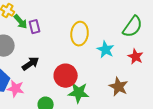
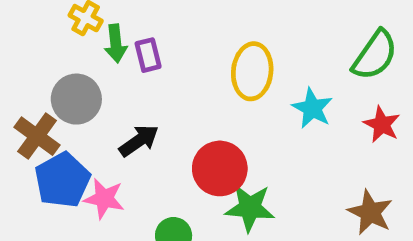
green arrow: (21, 22) -> (116, 44), turned 35
brown star: (119, 87) -> (370, 212), moved

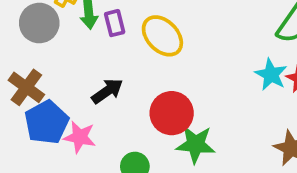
yellow ellipse: (252, 71) -> (162, 36), moved, turned -51
gray circle: (76, 99) -> (39, 23), moved
cyan star: (312, 108) -> (271, 75), moved

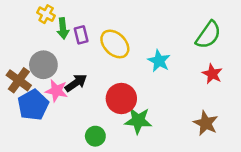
gray circle: (39, 23) -> (43, 65), moved
cyan star: (271, 75) -> (159, 61), moved
pink star: (80, 137) -> (56, 91), moved

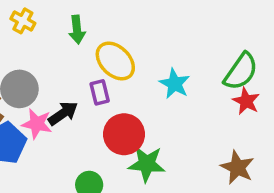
green arrow: (63, 28) -> (77, 30), moved
purple rectangle: (81, 35) -> (100, 92), moved
green semicircle: (208, 35) -> (241, 71), moved

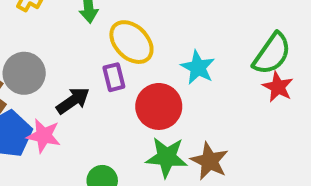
pink star: (37, 124) -> (44, 136), moved
red circle: (124, 134) -> (159, 106), moved
brown star: (237, 167) -> (210, 161), moved

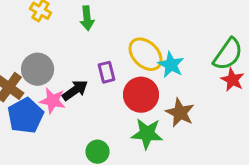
yellow ellipse: (131, 42) -> (145, 54), moved
pink star: (44, 136) -> (53, 101), moved
brown star: (210, 161) -> (180, 113), moved

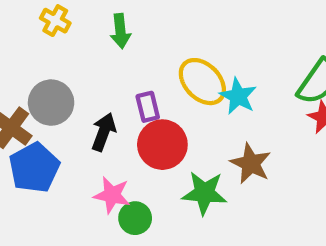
black arrow: (75, 90) -> (104, 132), turned -35
red circle: (141, 95) -> (162, 145), moved
pink star: (53, 101) -> (112, 195), moved

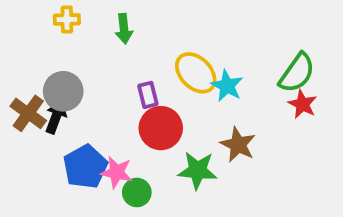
yellow cross: (55, 21) -> (67, 20), turned -30
black arrow: (104, 132) -> (56, 117), moved
blue pentagon: (34, 168) -> (85, 167), moved

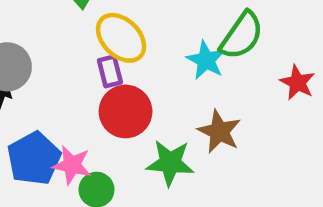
yellow ellipse: (196, 73) -> (121, 38), moved
green semicircle: (297, 73) -> (242, 36), moved

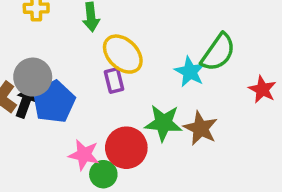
red circle: (126, 111) -> (126, 148), moved
blue pentagon: (34, 158) -> (54, 102), moved
green star: (170, 163) -> (163, 123), moved

